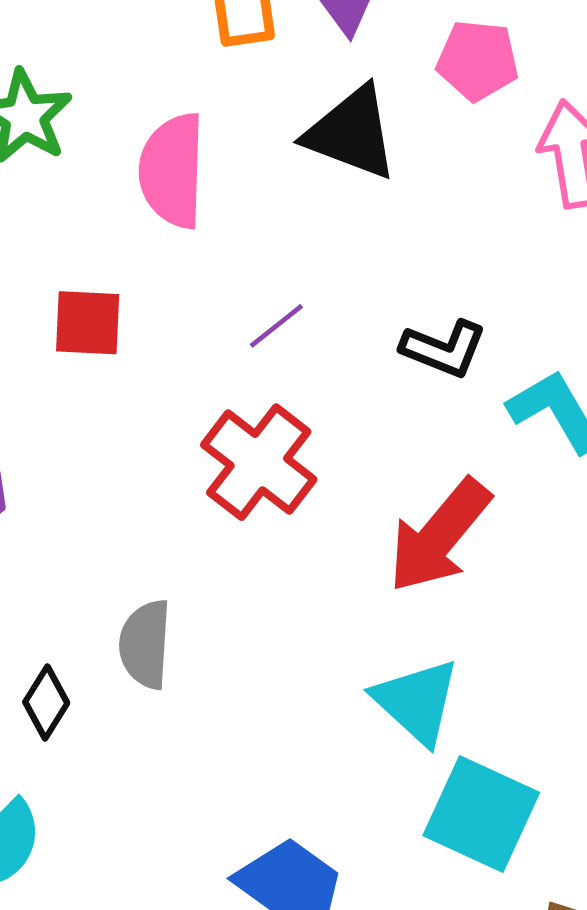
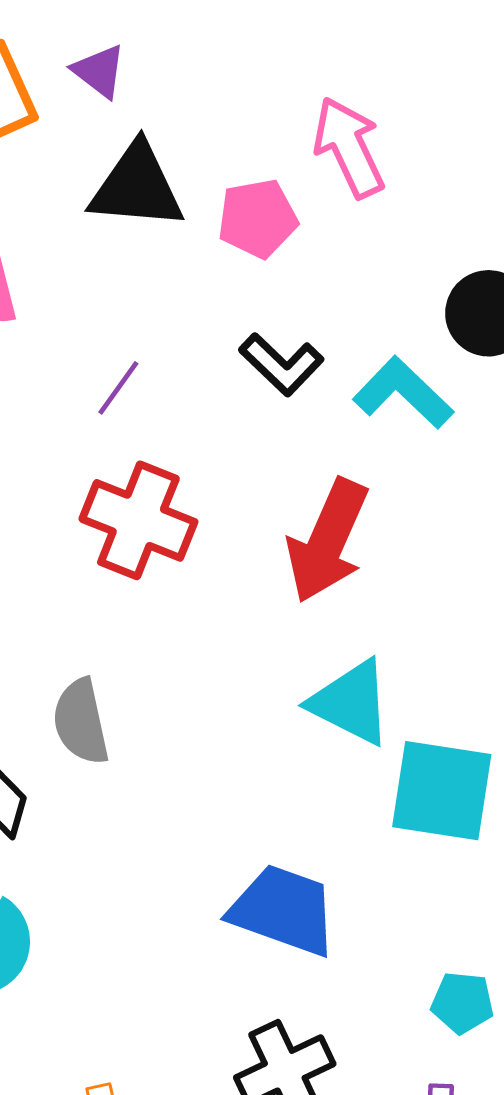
pink pentagon: (478, 60) -> (258, 218), moved
black L-shape: (444, 349) -> (281, 364), turned 38

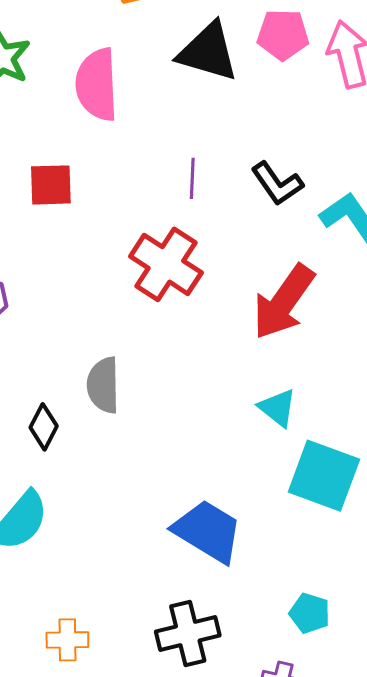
pink pentagon: (258, 218) -> (283, 35), moved
purple line: (118, 388) -> (192, 178), moved, turned -45
cyan triangle: (351, 703) -> (278, 408), size x0.7

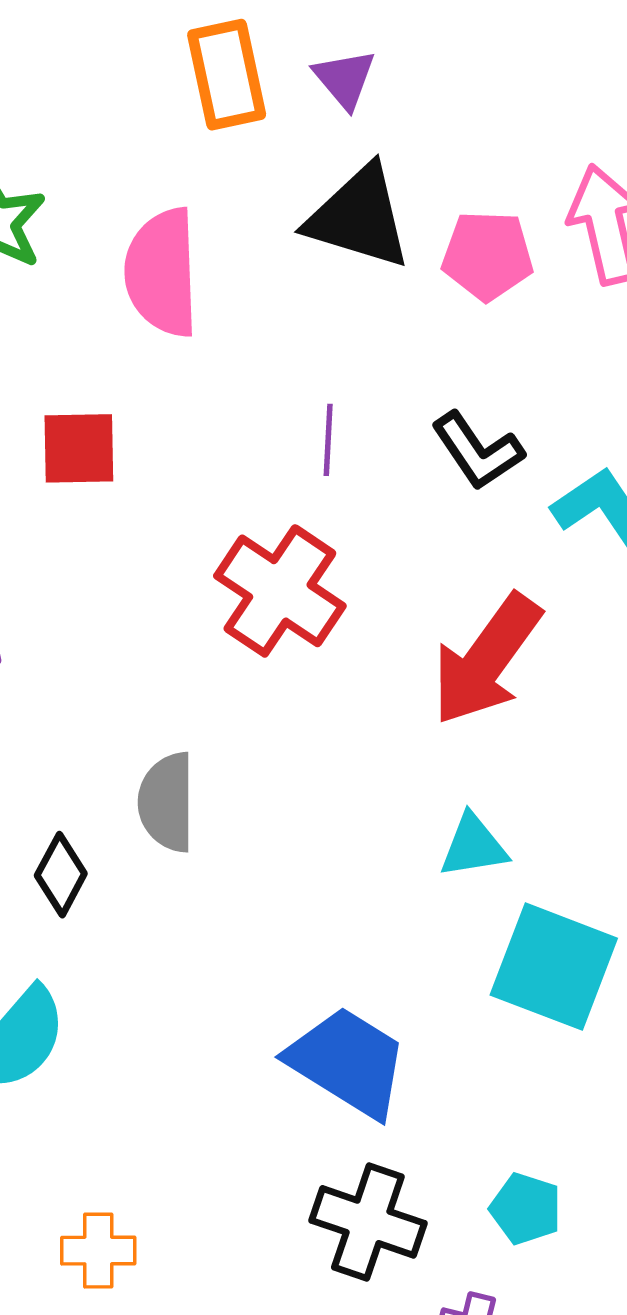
pink pentagon: (283, 35) -> (487, 256), moved
cyan triangle: (278, 408) -> (473, 846), turned -48
black cross: (188, 634) -> (368, 1222), moved, turned 32

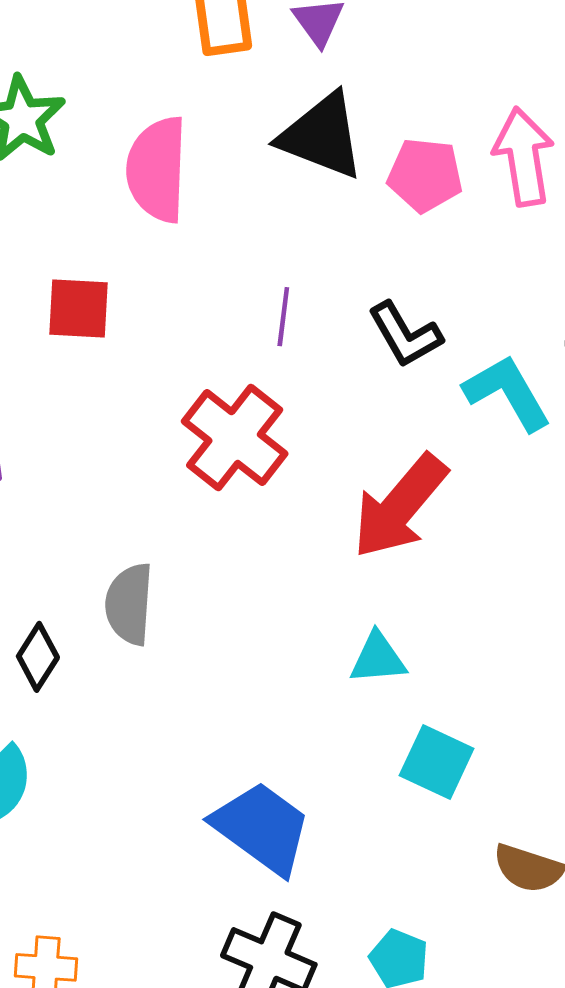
cyan square: (554, 967) -> (437, 762), size x0.7

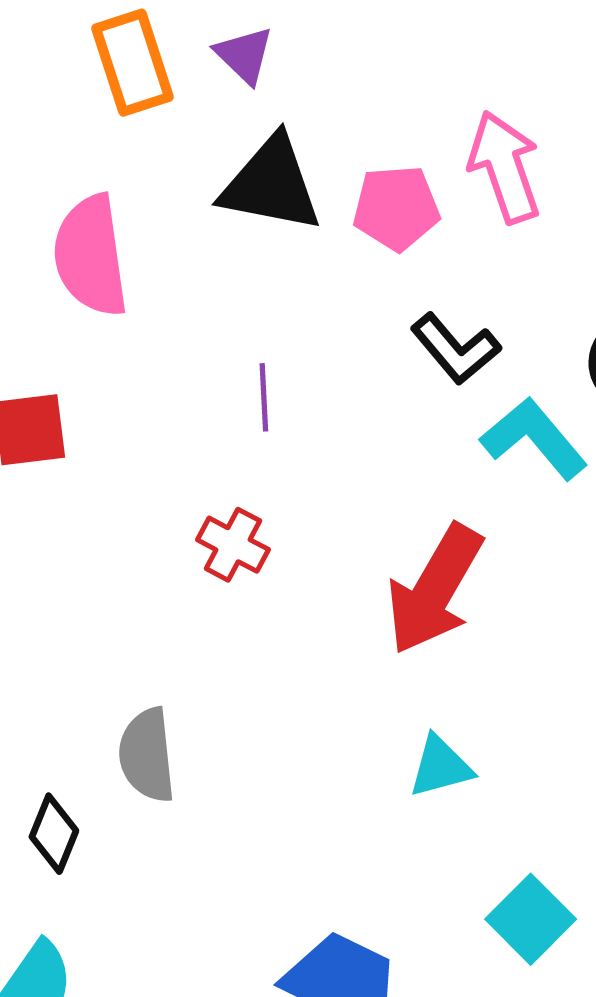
black L-shape: (405, 335) -> (456, 349), moved
red cross: (235, 438) -> (233, 545), size x0.6
cyan square: (437, 762) -> (531, 919), moved, turned 30

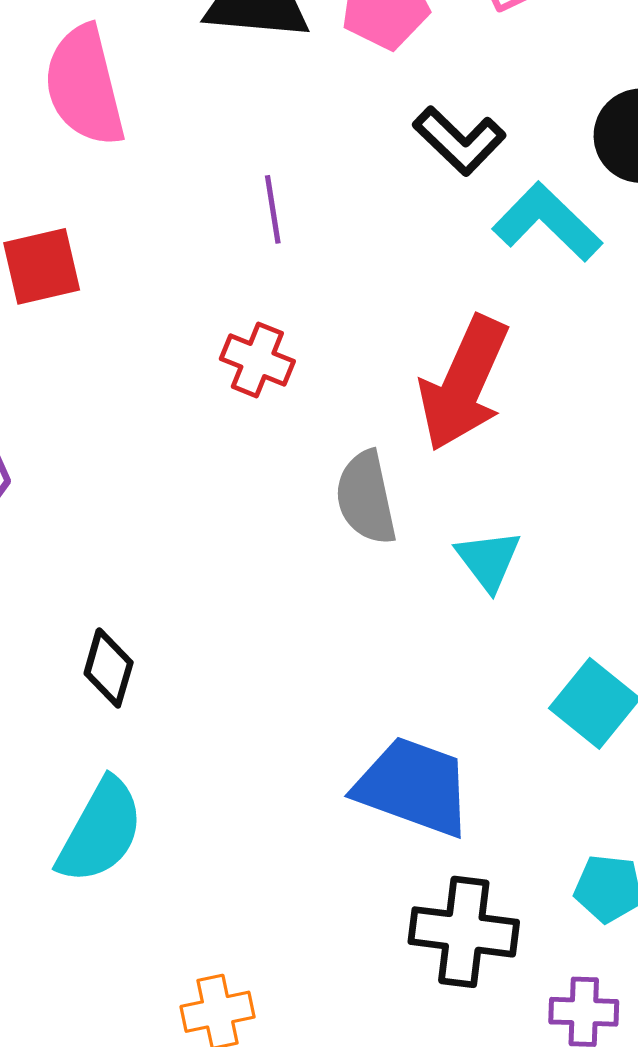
gray semicircle: (147, 755) -> (366, 498), moved
cyan triangle: (441, 767) -> (488, 560), turned -46

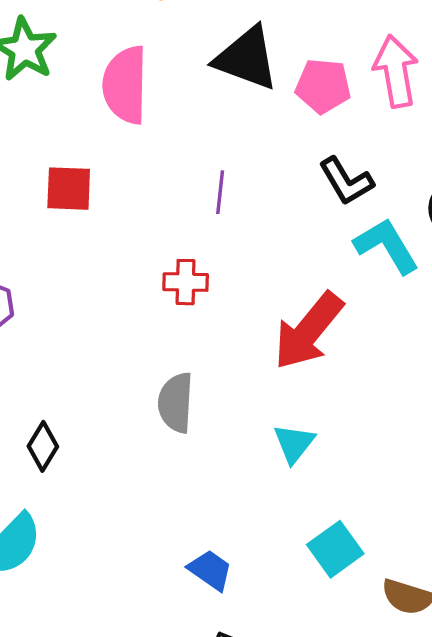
red cross: (257, 360) -> (186, 282), turned -36
gray semicircle: (366, 498) -> (176, 403), moved
blue trapezoid: (413, 787) -> (210, 570), size x0.6

